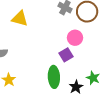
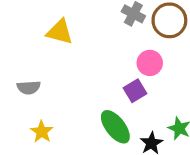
green ellipse: (54, 77) -> (115, 127), turned -35

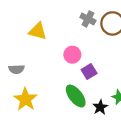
pink circle: (150, 63) -> (72, 55), moved
yellow star: (42, 132) -> (25, 99), size x1.5

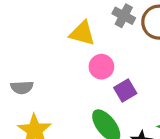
yellow triangle: (38, 31) -> (82, 33), moved

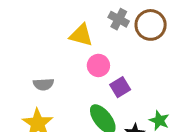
gray semicircle: (22, 87) -> (43, 84), moved

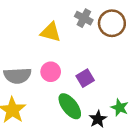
pink circle: (98, 65) -> (51, 72), moved
gray semicircle: (43, 84) -> (17, 76), size x1.5

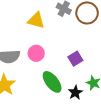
purple square: (85, 78) -> (75, 59), moved

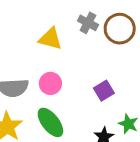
green ellipse: (52, 82) -> (50, 122), moved

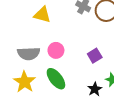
yellow triangle: (50, 39) -> (42, 15), moved

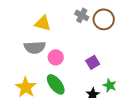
gray semicircle: (29, 54) -> (35, 47), moved

